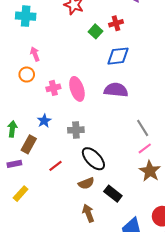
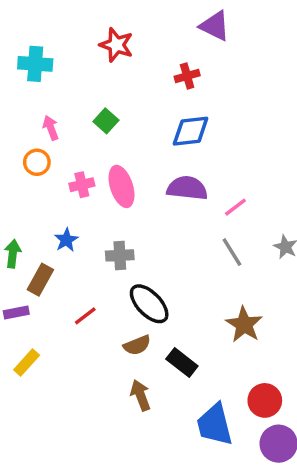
green square: (95, 31) -> (106, 121), moved
pink line: (145, 148) -> (235, 207), moved

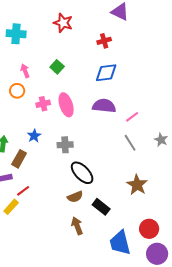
red line: (85, 316) -> (23, 191), moved

